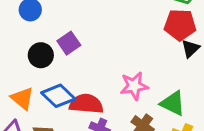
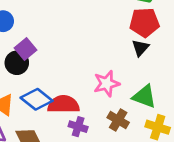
purple square: (69, 43) -> (25, 49), moved
black triangle: (190, 49) -> (140, 48), moved

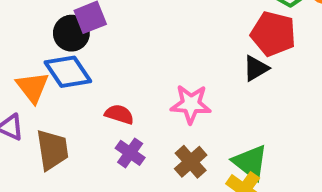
green triangle: (144, 96) -> (250, 162), moved
blue diamond: (37, 99) -> (68, 72), moved
red semicircle: (63, 104) -> (119, 114), size x0.6

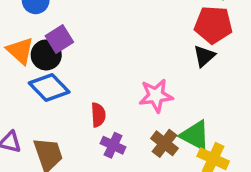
orange triangle: (33, 87) -> (20, 51), moved
red semicircle: (119, 114) -> (98, 115), turned 80
green triangle: (250, 162) -> (195, 135), moved

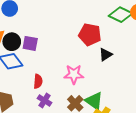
red pentagon: (213, 25) -> (90, 34), moved
purple square: (59, 39) -> (30, 43), moved, turned 35

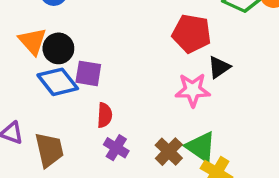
purple square: (30, 43) -> (88, 73), moved
pink star: (74, 74) -> (193, 90), moved

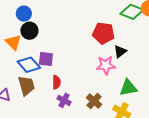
black circle: (58, 48) -> (29, 31), moved
green triangle: (201, 147) -> (128, 88), moved, turned -42
brown trapezoid: (49, 150) -> (26, 86), moved

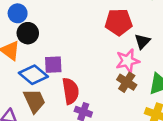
red semicircle: (56, 82) -> (71, 91), size x1.5
brown cross: (94, 101) -> (127, 82), moved

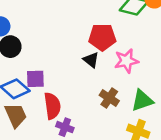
black triangle: (142, 41) -> (91, 60), moved, turned -35
pink star: (128, 61) -> (126, 61), moved

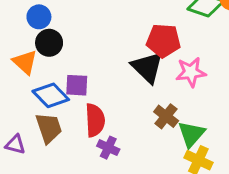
black triangle: (91, 60) -> (147, 67), size x1.6
green triangle: (142, 100) -> (191, 134), moved, turned -35

